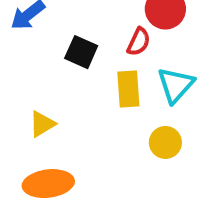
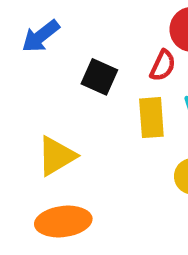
yellow triangle: (42, 124) -> (56, 156), size x1.4

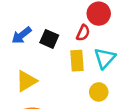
blue arrow: (41, 36) -> (22, 35), moved

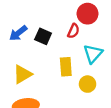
yellow rectangle: (77, 61) -> (66, 67), moved

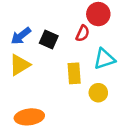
cyan triangle: (93, 54) -> (104, 59), turned 30
yellow triangle: (23, 74) -> (20, 65), moved

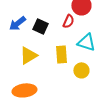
cyan triangle: (104, 59) -> (86, 42), turned 36
yellow triangle: (20, 65) -> (28, 55), moved

